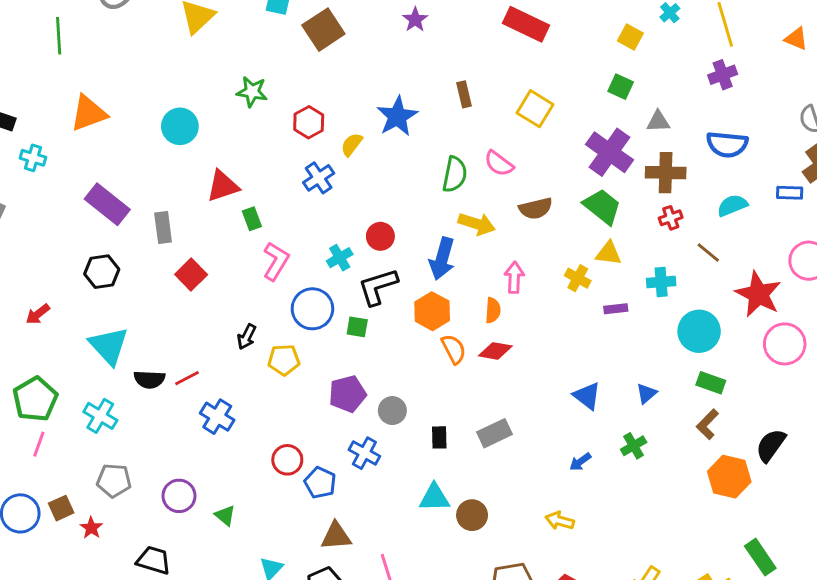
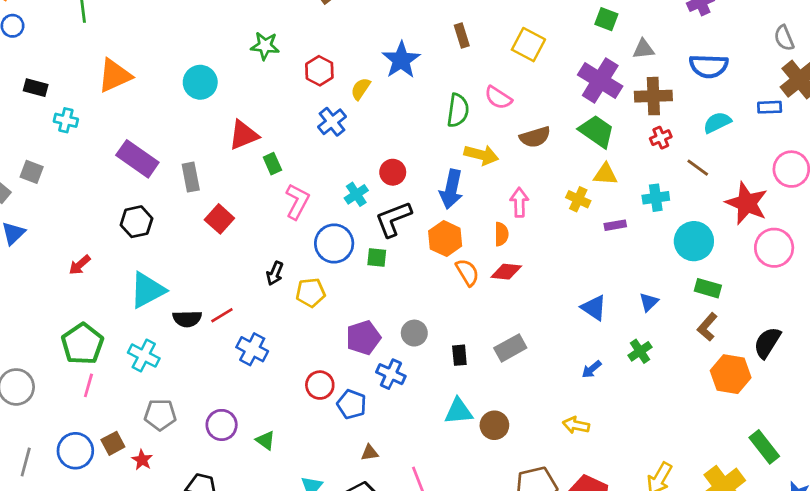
cyan triangle: (109, 346) -> (147, 290), turned 48
purple pentagon: (347, 394) -> (363, 338), moved
brown triangle: (336, 536) -> (370, 453), size x0.6

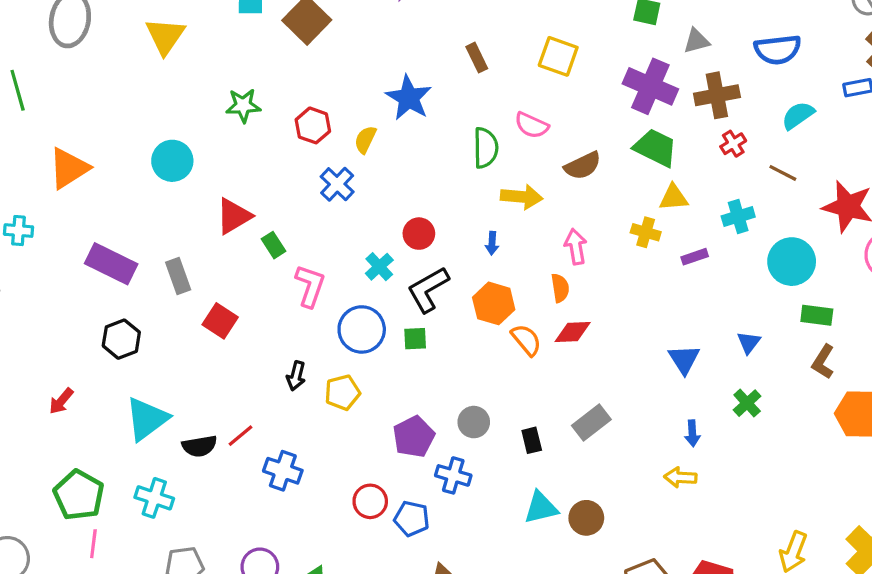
blue arrow: (451, 189) -> (492, 243), size x0.5
blue triangle: (594, 308) -> (684, 359), turned 32
blue arrow: (592, 369) -> (692, 433), turned -45
yellow arrow: (576, 425) -> (680, 477), moved

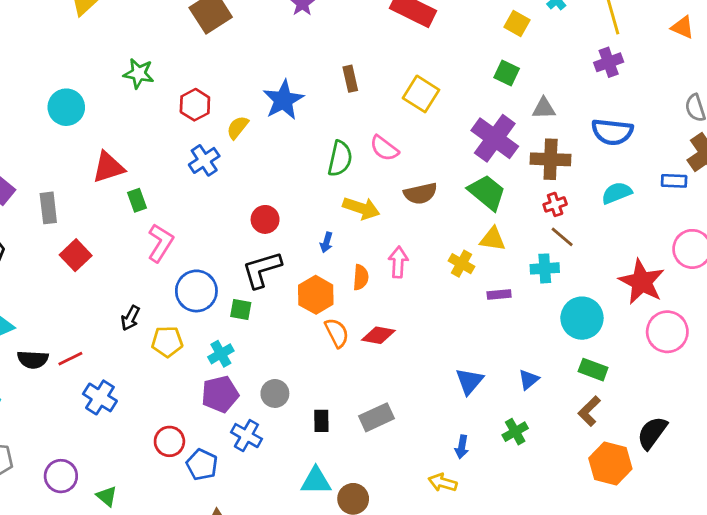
brown line: (783, 173) -> (562, 237), moved
cyan cross: (379, 267) -> (221, 354), moved
orange semicircle: (560, 288) -> (361, 277), moved

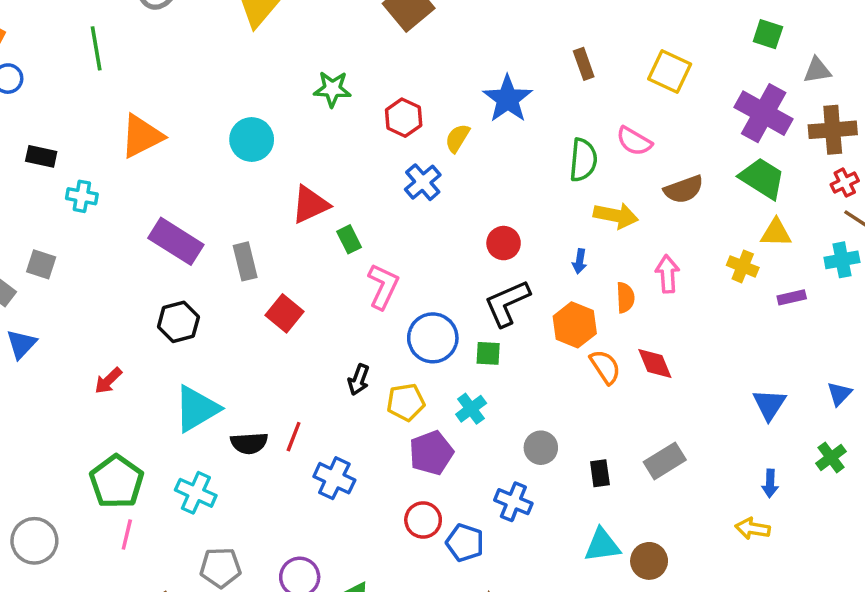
red diamond: (378, 335) -> (655, 363), turned 64
red line: (70, 359) -> (294, 437), turned -35
purple pentagon: (220, 394) -> (431, 453), moved

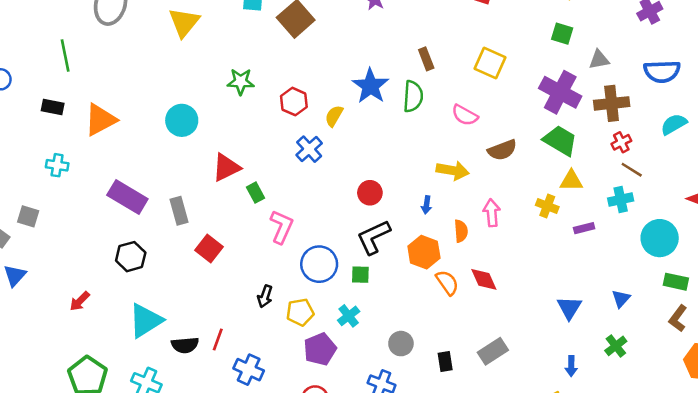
black rectangle: (41, 156) -> (53, 107), moved
green semicircle: (583, 160) -> (413, 96), moved

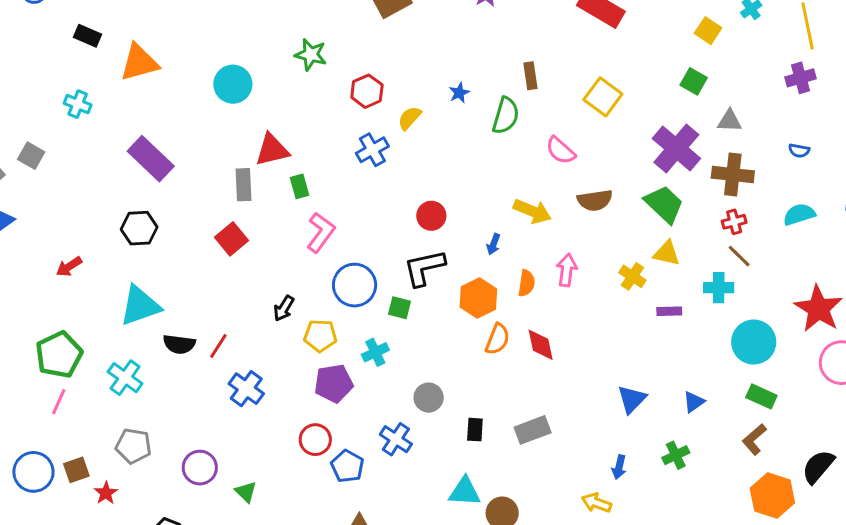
blue semicircle: (662, 71) -> (799, 151), size x0.5
blue star: (370, 86) -> (459, 93), size x0.5
gray rectangle: (179, 211) -> (244, 185), moved
orange semicircle: (447, 283) -> (497, 339), turned 44

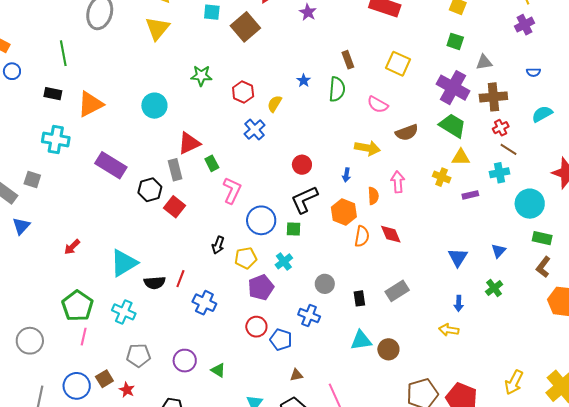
cyan cross: (78, 104) -> (56, 140), size x1.5
black hexagon: (139, 228) -> (150, 190), moved

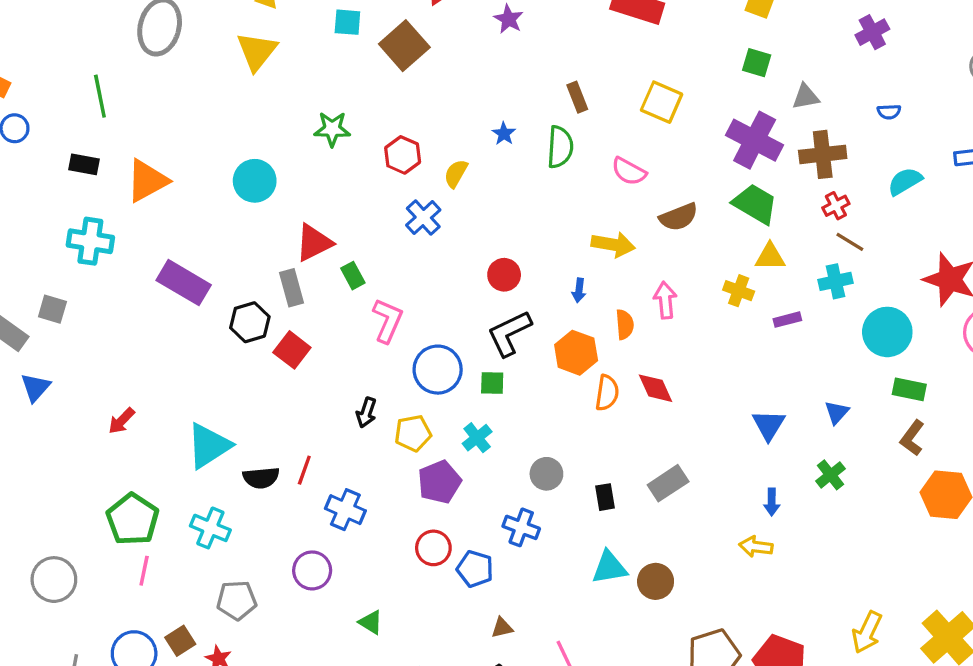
purple circle: (185, 361) -> (312, 570), moved

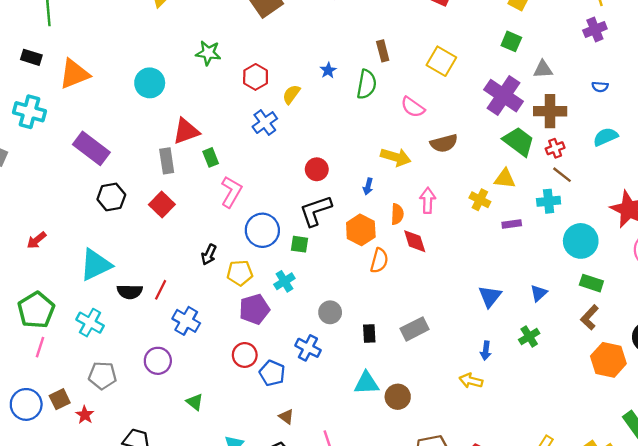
green trapezoid: (755, 204) -> (519, 141), moved
black hexagon: (250, 322) -> (111, 197), moved
red diamond: (655, 388) -> (415, 241), moved
brown triangle: (502, 628) -> (286, 417), turned 42

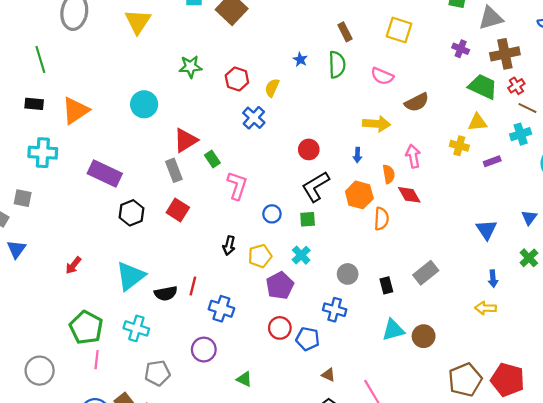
gray triangle: (543, 69) -> (491, 18), size x1.4
purple cross: (503, 96) -> (461, 49), size x0.5
blue circle: (262, 230) -> (272, 214), size x0.6

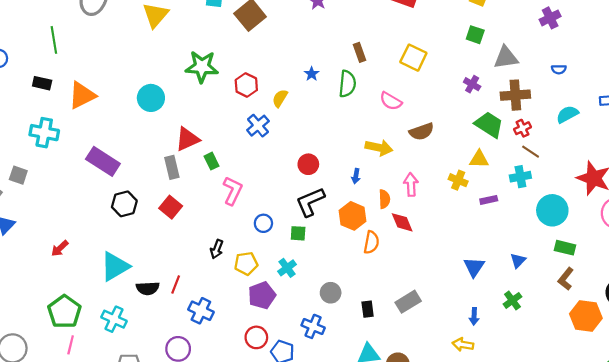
green star: (190, 67) -> (202, 67), size x1.4

